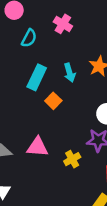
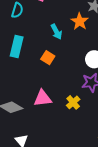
cyan rectangle: (37, 77) -> (17, 46), moved

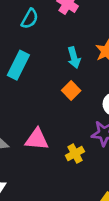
orange square: (48, 58) -> (71, 90), moved

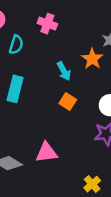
yellow cross: (75, 154) -> (92, 184), moved

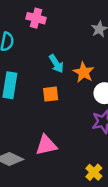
orange star: (92, 59) -> (84, 72), moved
orange square: (68, 102) -> (51, 94), moved, turned -35

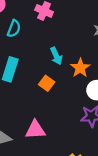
orange square: (51, 94) -> (47, 83), turned 35

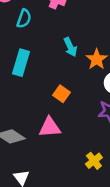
orange square: (47, 83) -> (62, 94), moved

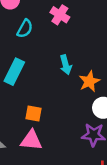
orange square: (62, 94) -> (34, 113), moved, turned -35

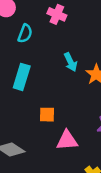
pink triangle: (31, 140) -> (67, 140), moved

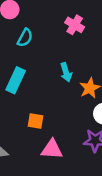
pink cross: (57, 14) -> (75, 25), moved

